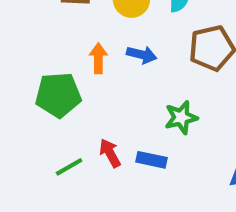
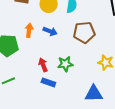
red arrow: (110, 153) -> (43, 65), moved

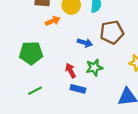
orange arrow: (29, 30) -> (53, 21), moved, turned 64
blue arrow: (50, 31) -> (85, 43), moved

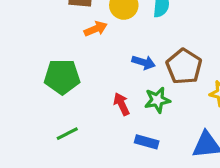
brown pentagon: (112, 32) -> (184, 67), moved, turned -30
blue rectangle: (78, 89) -> (147, 142), moved

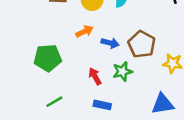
orange arrow: (96, 29) -> (84, 31), moved
blue rectangle: (147, 142) -> (102, 105), moved

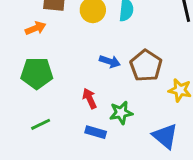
orange arrow: (84, 31) -> (36, 28), moved
green star: (122, 71) -> (121, 113), moved
blue triangle: (163, 104) -> (165, 136), turned 45

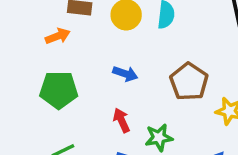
blue arrow: (110, 61) -> (125, 74), moved

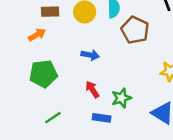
brown pentagon: (189, 82) -> (135, 30), moved

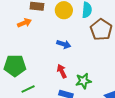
green pentagon: (43, 74) -> (15, 66), moved

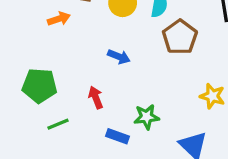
red arrow: (62, 71) -> (96, 97), moved

